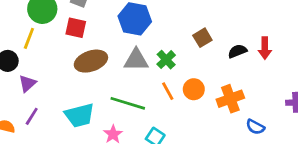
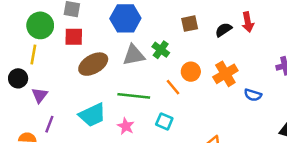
brown square: (202, 38) -> (190, 24), turned 30
orange line: (168, 91) -> (173, 87), moved

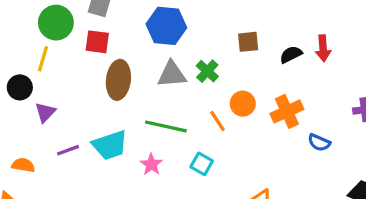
brown ellipse: (93, 64) -> (118, 80), turned -60
purple line: (49, 124) -> (68, 150), moved, turned 42

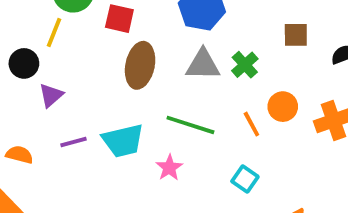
cyan square: (202, 164) -> (245, 179), moved

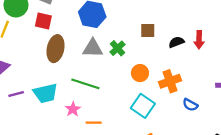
orange line: (251, 124) -> (94, 123), moved, turned -63
cyan square: (245, 179) -> (143, 106), moved, size x1.5

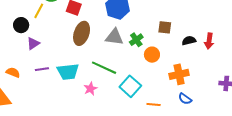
orange circle: (140, 73) -> (152, 55), moved
blue semicircle: (190, 105) -> (185, 99), moved
cyan square: (143, 106) -> (130, 86), moved
orange line: (94, 123) -> (154, 105), moved

